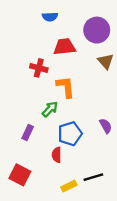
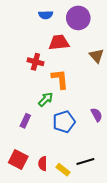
purple circle: (97, 30) -> (78, 18), moved
red semicircle: (57, 155) -> (43, 164), moved
yellow rectangle: (69, 186) -> (63, 170), turned 64

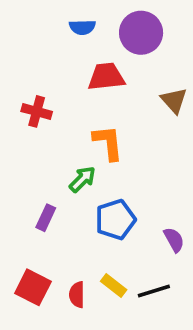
red cross: (35, 62) -> (37, 111), moved
purple semicircle: (97, 115) -> (174, 240), moved
yellow rectangle: (63, 170) -> (114, 285), moved

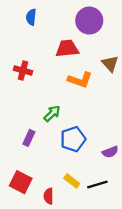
blue semicircle: (82, 27) -> (31, 17), moved, turned 98
orange L-shape: (108, 143) -> (80, 80), moved, turned 115
purple semicircle: (174, 240) -> (110, 152), turned 98
red semicircle: (77, 295) -> (49, 196), moved

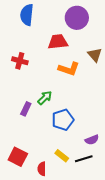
blue semicircle: (31, 17) -> (27, 15), size x1.5
purple rectangle: (29, 138) -> (26, 109), moved
purple semicircle: (110, 152) -> (92, 140), moved

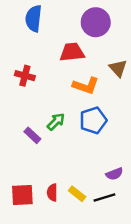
purple rectangle: (26, 109) -> (32, 135), turned -72
blue pentagon: (63, 120) -> (93, 120), moved
red square: (18, 157) -> (22, 195), turned -30
red semicircle: (42, 169) -> (52, 193), moved

